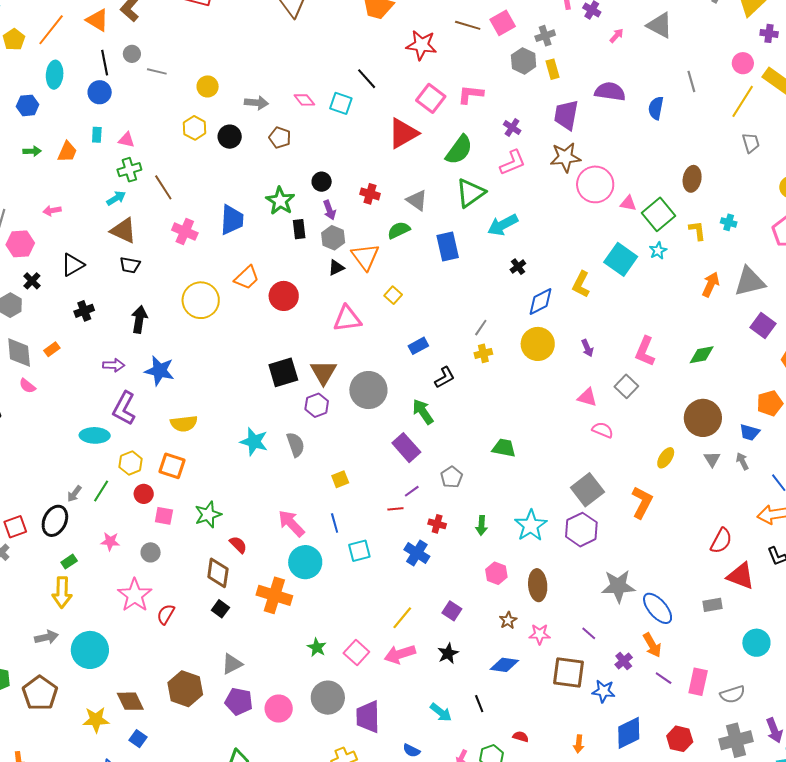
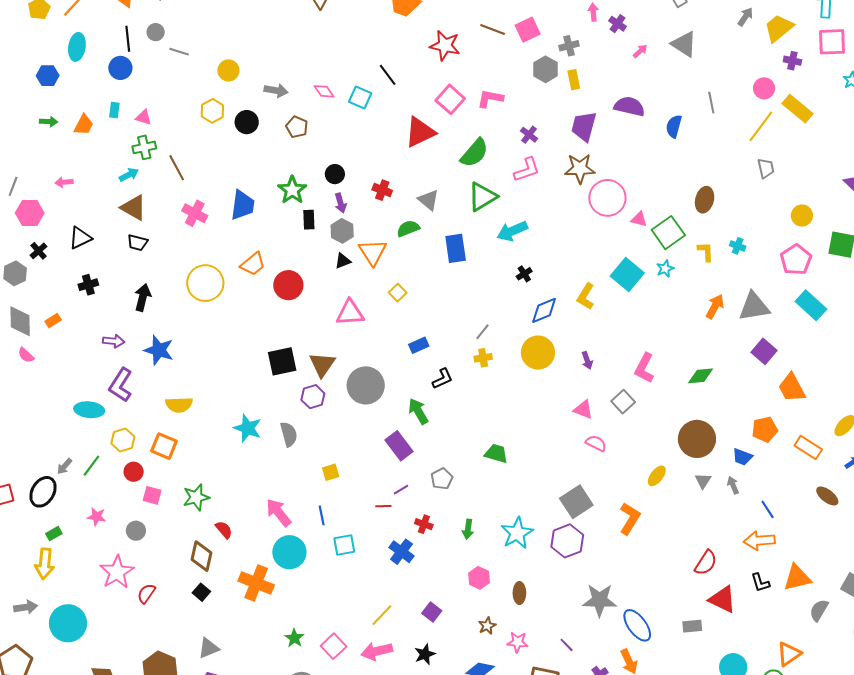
brown ellipse: (538, 585) -> (519, 593), size x0.7

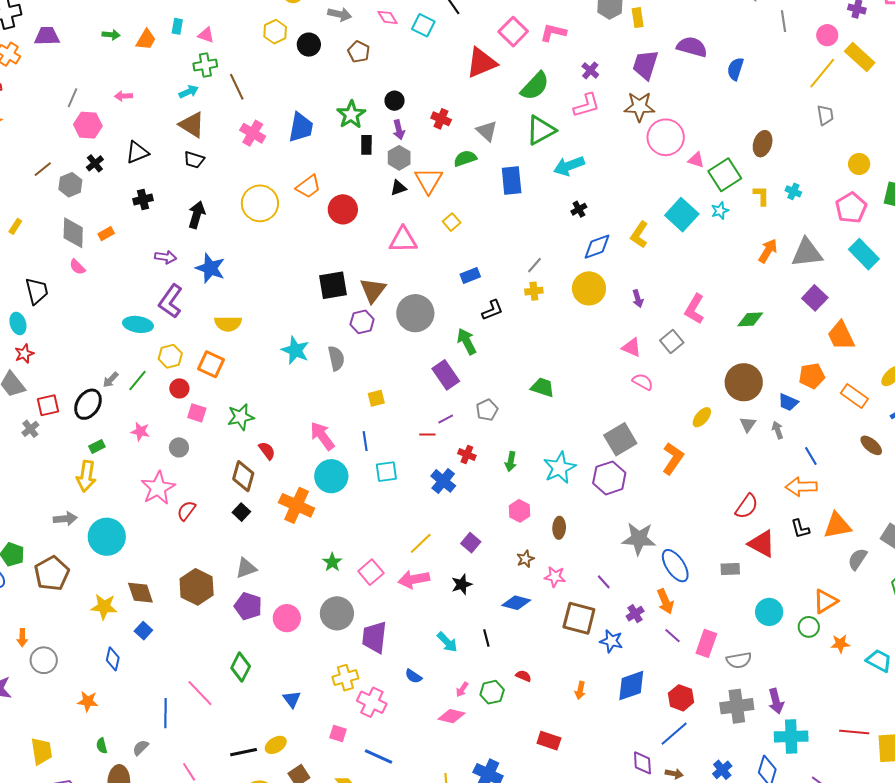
gray line: (711, 103) -> (784, 21), moved

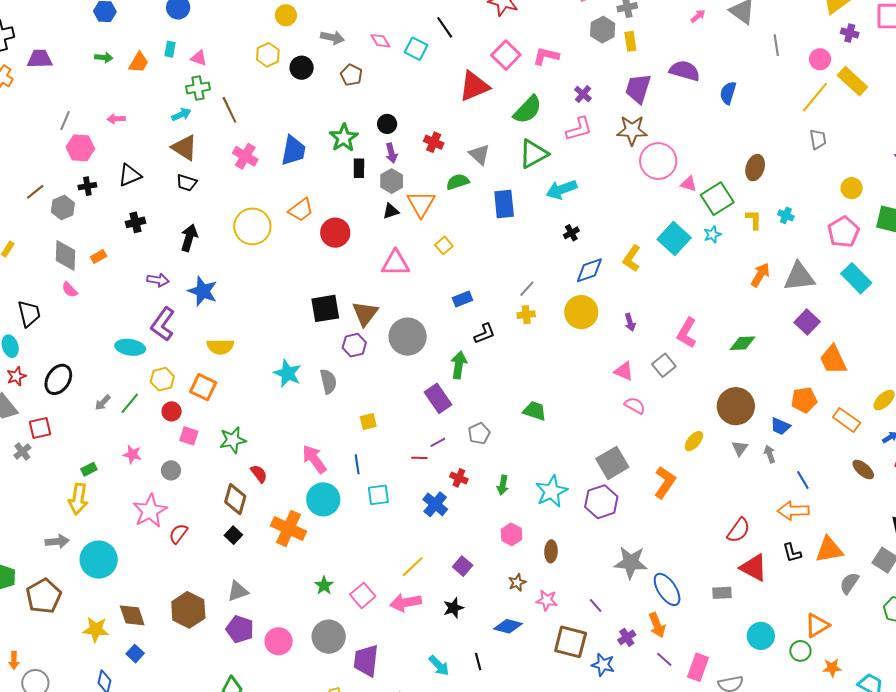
black cross: (95, 163) -> (87, 186), turned 30
green arrow: (467, 341) -> (459, 365), turned 36
black ellipse: (88, 404) -> (58, 379), moved

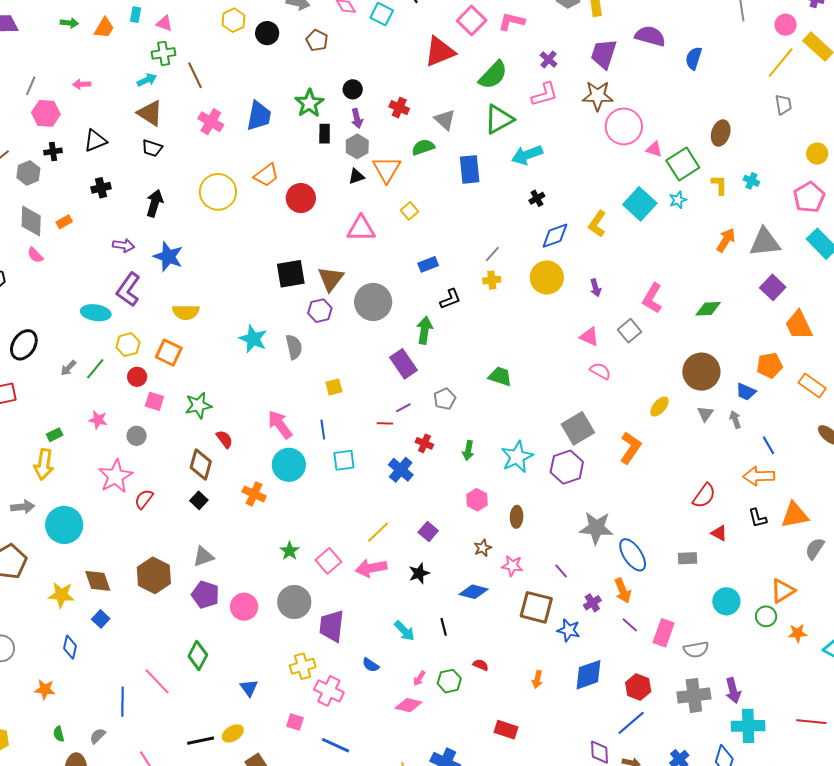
orange cross: (288, 528) -> (254, 494), size x0.7
red triangle: (754, 568) -> (719, 533), size x0.6

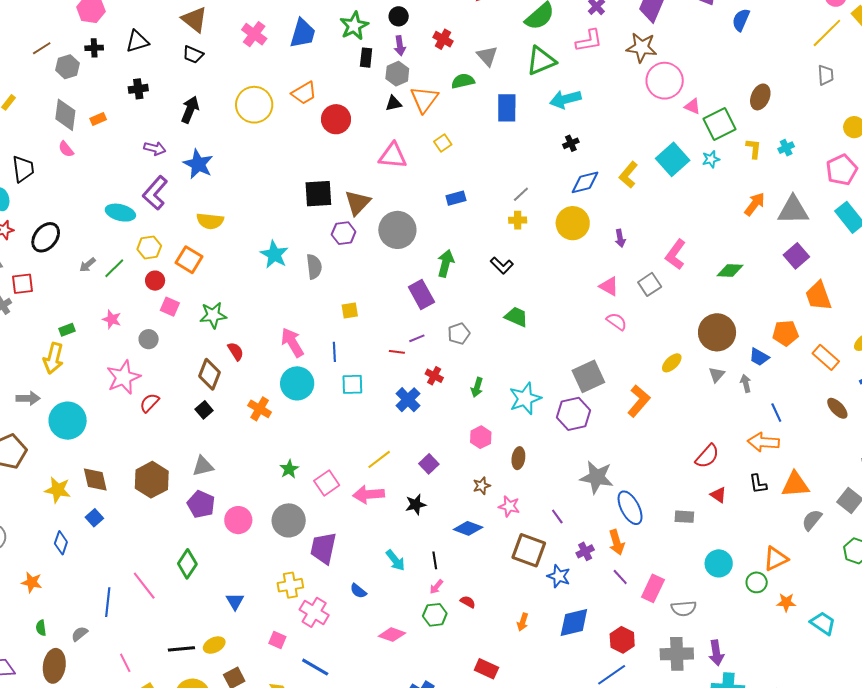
cyan cross: (751, 181) -> (786, 148), turned 35
black L-shape: (450, 299) -> (502, 265), moved, turned 60
pink arrow: (419, 678) -> (436, 587), moved

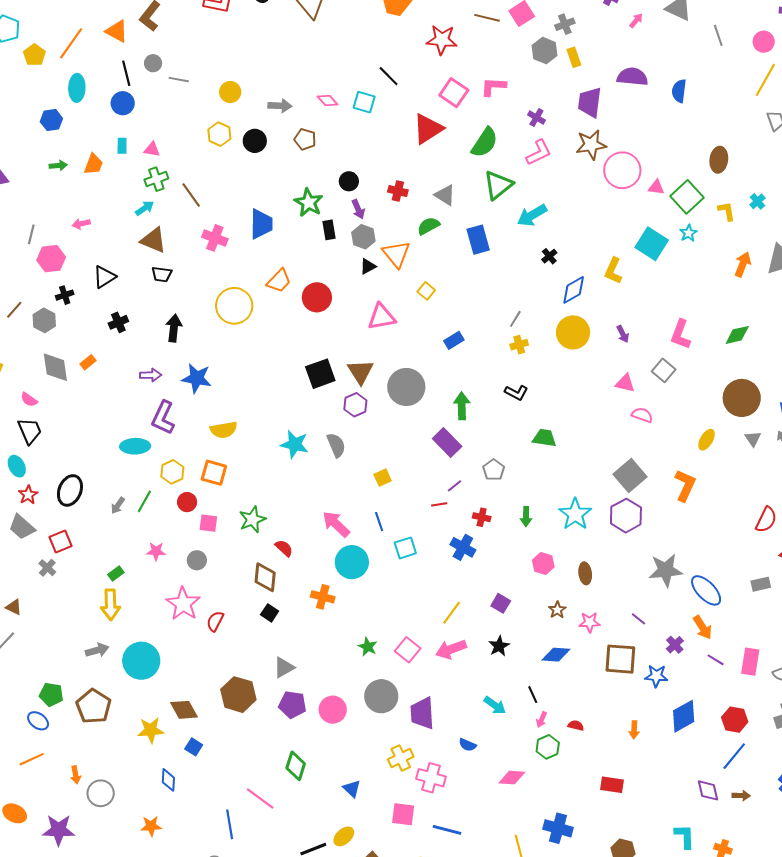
pink semicircle: (66, 149) -> (29, 400), moved
pink square: (277, 640) -> (403, 814), size x1.4

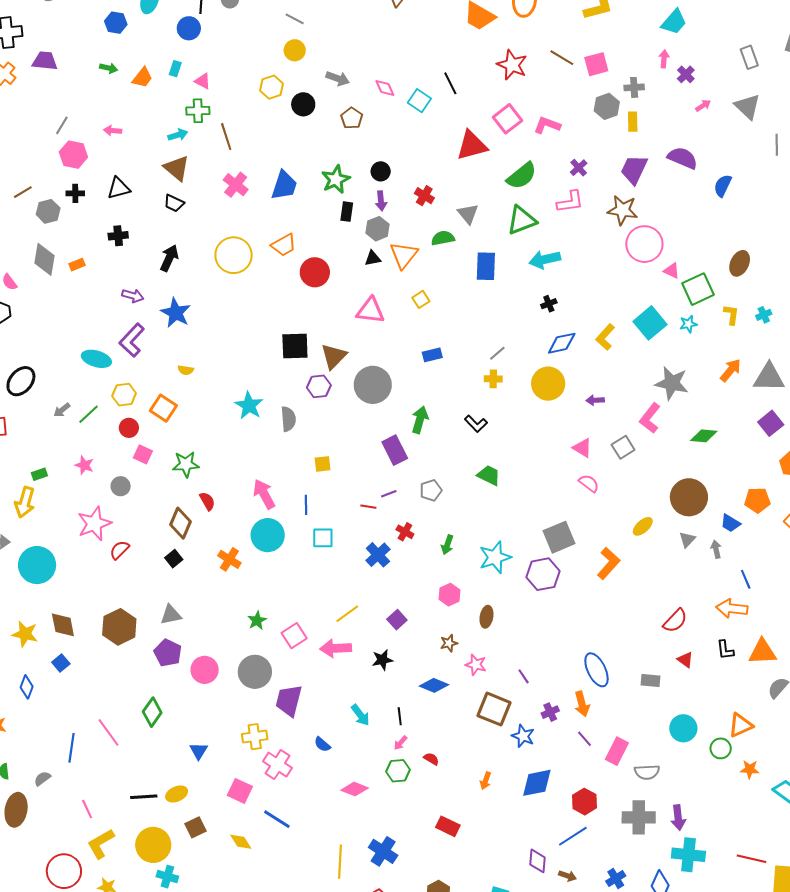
gray line: (179, 80) -> (295, 19), moved
purple arrow: (623, 334) -> (595, 400), turned 96
yellow semicircle: (224, 430) -> (186, 370), size x0.6
gray star: (666, 570) -> (672, 383), moved

